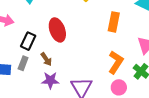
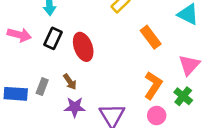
orange rectangle: (114, 22) -> (151, 37), turned -48
black rectangle: (28, 41) -> (53, 38), moved

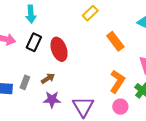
brown arrow: (70, 82) -> (48, 78), turned -88

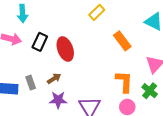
cyan arrow: (31, 14) -> (23, 13), moved
orange L-shape: (117, 81) -> (124, 82), turned -30
gray rectangle: (25, 82) -> (31, 83), turned -40

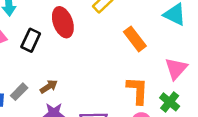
red ellipse: (65, 49) -> (63, 22), moved
gray rectangle: (31, 83) -> (19, 92), turned 64

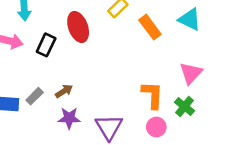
orange rectangle: (135, 39) -> (150, 27), moved

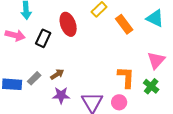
pink circle: (156, 127) -> (119, 102), moved

